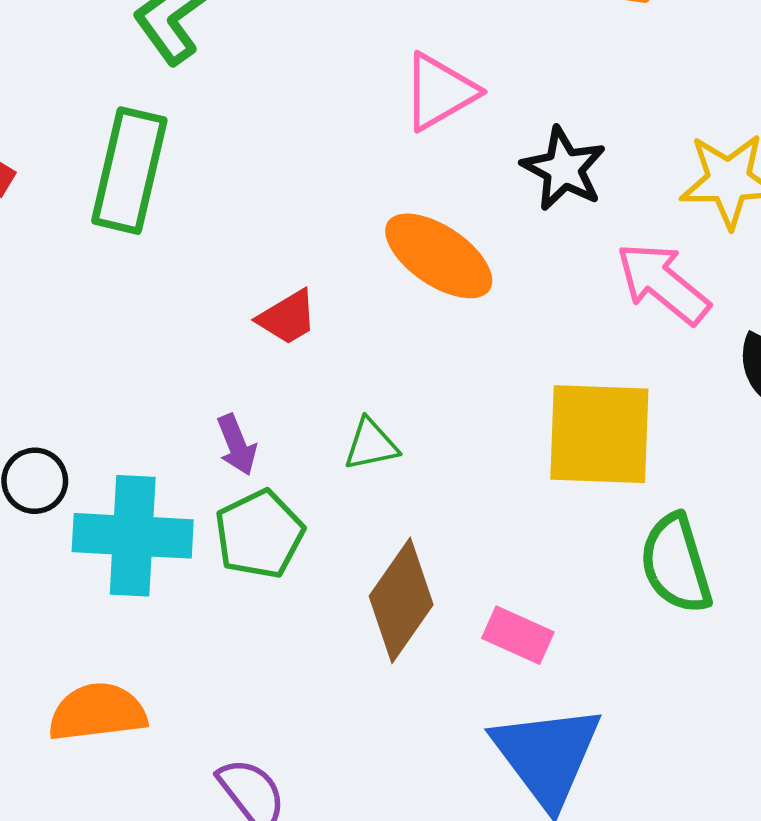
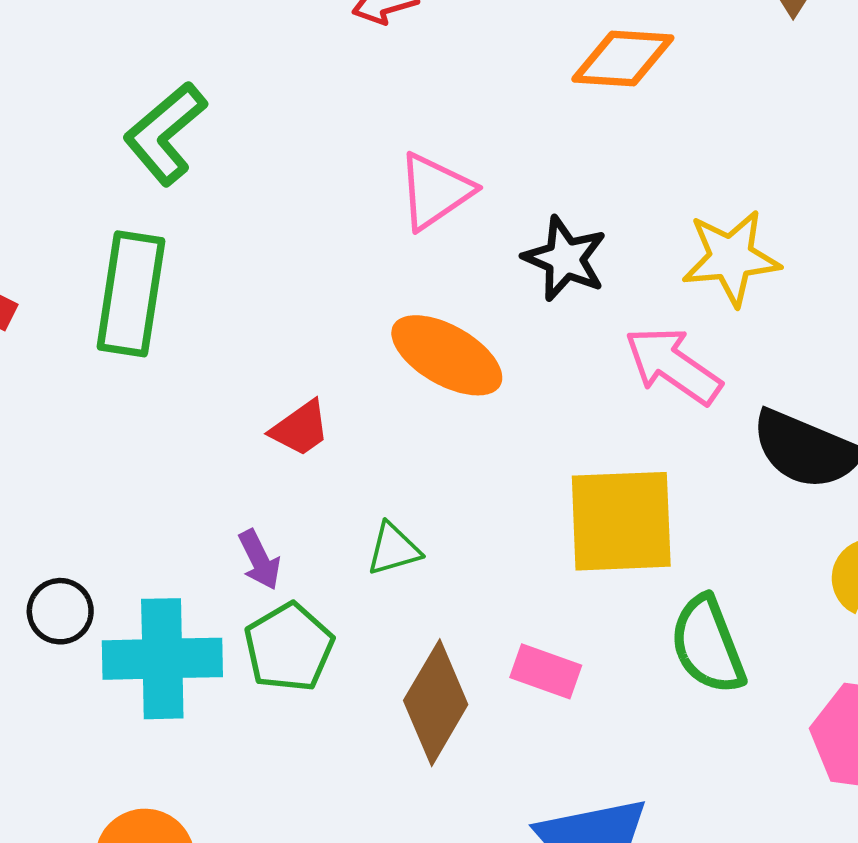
pink rectangle: (518, 635) -> (546, 671), moved

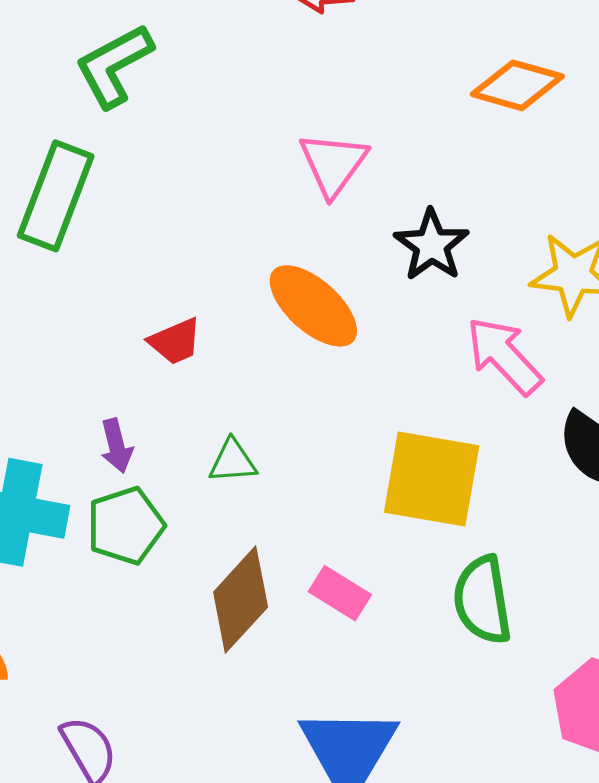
pink triangle: (435, 191) -> (333, 164), turned -32

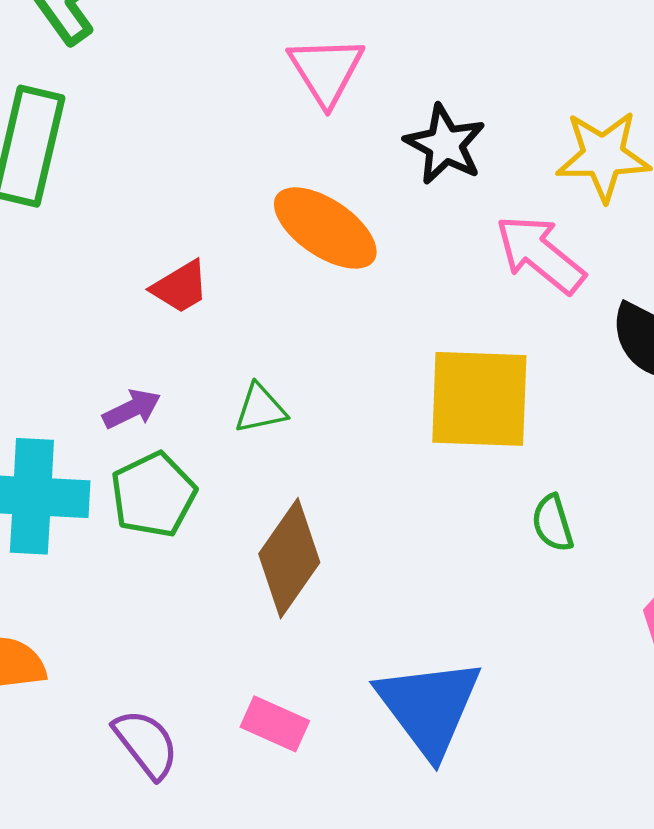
purple arrow: (116, 446) -> (132, 409), turned -94
pink rectangle: (340, 593) -> (275, 724), moved
green semicircle: (482, 600) -> (553, 523), size x0.6

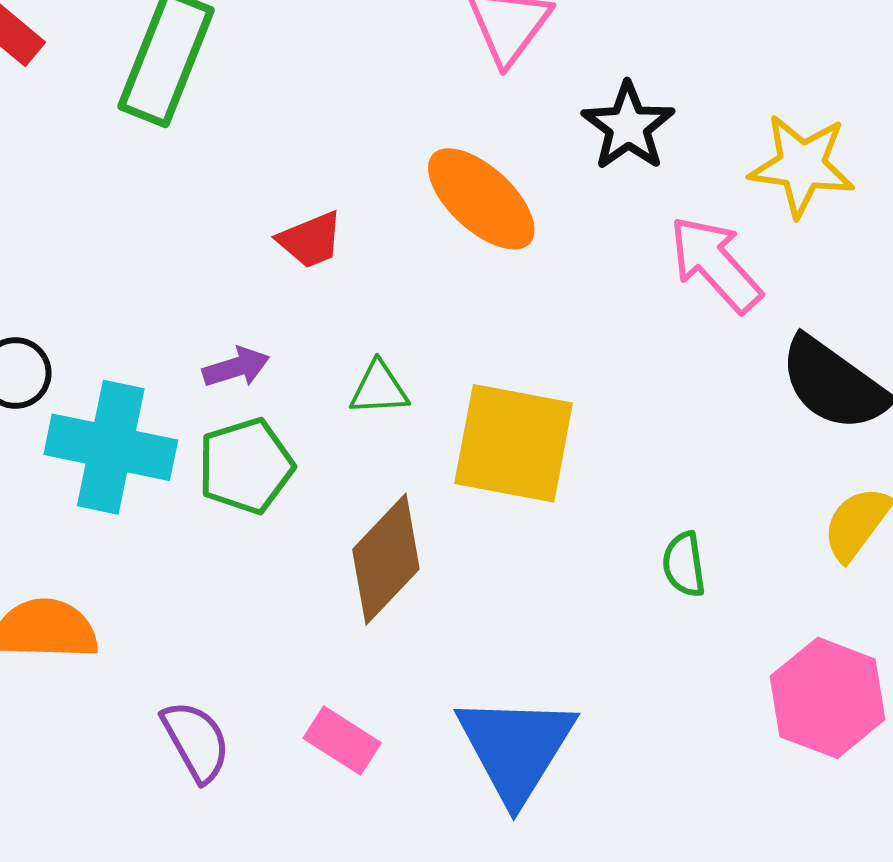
yellow square: (479, 399) -> (514, 443), moved

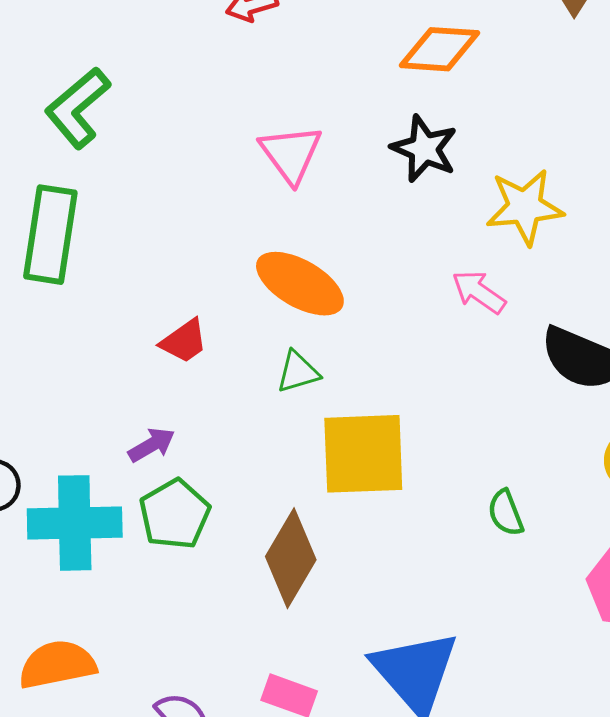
black star: (628, 126) -> (424, 149), moved
pink arrow: (715, 264) -> (479, 292), size x0.7
green triangle: (379, 389) -> (298, 372), moved

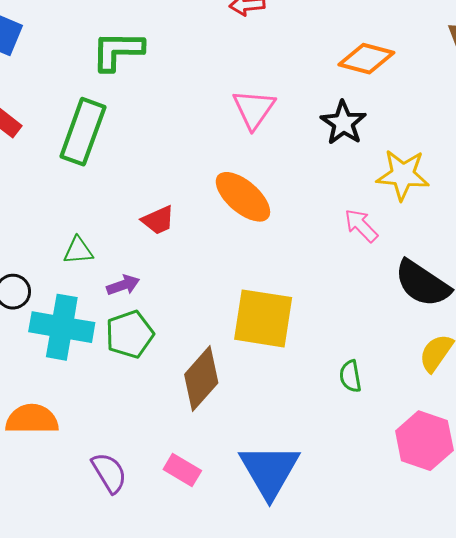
green L-shape: (78, 108) -> (118, 51), turned 30
green triangle: (298, 372) -> (78, 251), moved

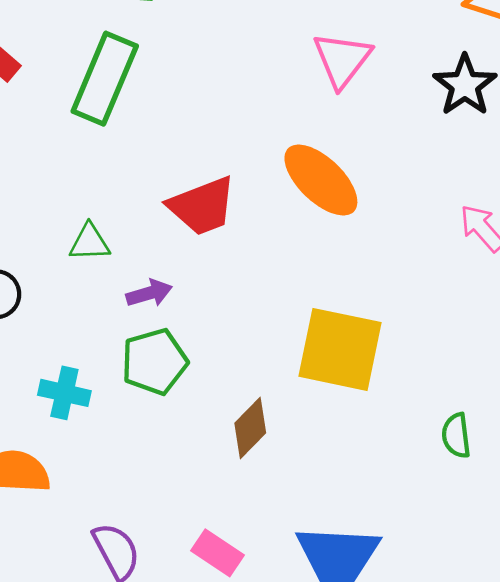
red trapezoid: (158, 220) -> (202, 206), size x1.5
cyan cross: (62, 327) -> (64, 393), moved, size x0.6
brown diamond: (201, 379) -> (250, 428), size x0.7

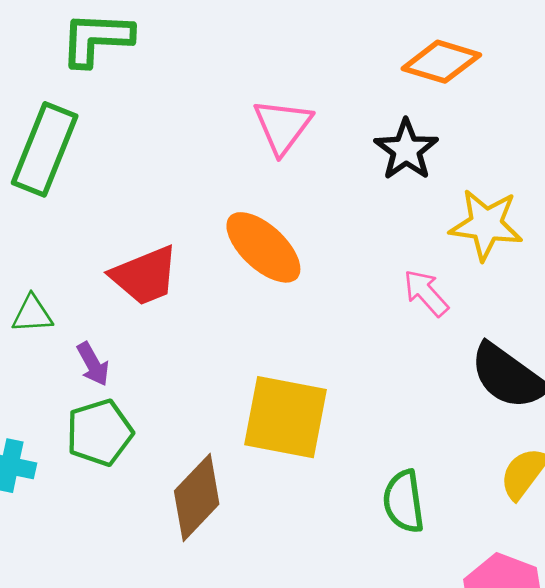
purple arrow: (149, 293) -> (93, 364), turned 78
brown diamond: (250, 428) -> (197, 497), size x1.4
green semicircle: (456, 436) -> (404, 501), size x1.4

